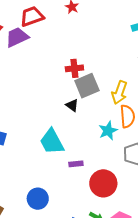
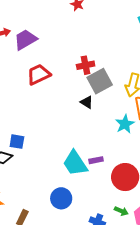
red trapezoid: (32, 16) -> (39, 74), moved
cyan trapezoid: (52, 142) -> (75, 163), moved

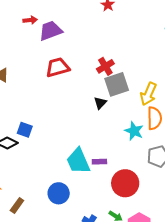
red cross: (86, 65) -> (105, 66), turned -30
black triangle: (87, 102) -> (100, 103), turned 32
cyan star: (125, 124) -> (134, 131), turned -30

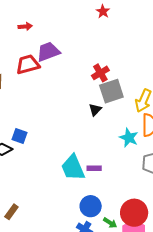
purple trapezoid: (51, 31) -> (48, 52), moved
red trapezoid: (58, 67) -> (28, 64), moved
red circle: (125, 183) -> (134, 213), moved
blue circle: (59, 193) -> (91, 206), moved

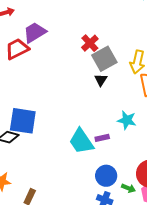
black triangle: (95, 110) -> (101, 80), moved
blue square: (19, 136) -> (23, 121), size x1.8
cyan star: (129, 138) -> (127, 120), moved

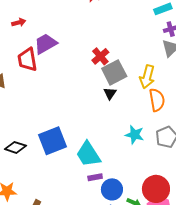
red trapezoid: (17, 49) -> (27, 60), turned -75
blue square: (23, 121) -> (52, 141), moved, turned -32
purple rectangle: (102, 138) -> (95, 177), moved

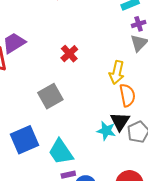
gray square: (114, 72) -> (50, 96), moved
black triangle: (110, 93) -> (120, 121), moved, size x1.5

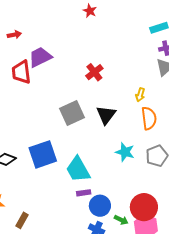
yellow arrow: (117, 72) -> (140, 95), size x0.6
black triangle: (120, 121) -> (106, 115), moved

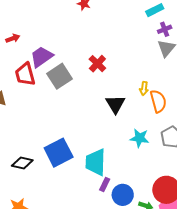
yellow arrow: (140, 95) -> (144, 88), moved
gray square: (72, 113) -> (59, 76), moved
cyan trapezoid: (78, 169) -> (96, 162), turned 40
purple rectangle: (84, 193) -> (105, 184), turned -48

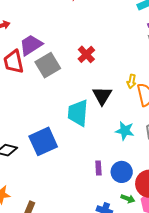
cyan trapezoid: (96, 162) -> (78, 113), moved
purple rectangle: (105, 184) -> (98, 168), moved, turned -32
blue circle: (123, 195) -> (122, 172), moved

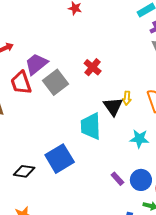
yellow arrow: (132, 81) -> (127, 98), moved
purple rectangle: (98, 168) -> (117, 179), turned -32

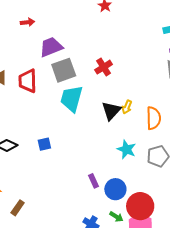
red trapezoid: (21, 83) -> (28, 81), moved
cyan trapezoid: (91, 126) -> (71, 99), moved
blue square: (60, 159) -> (44, 144), size x0.5

